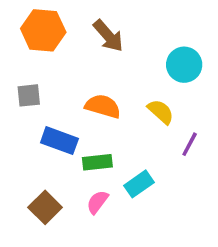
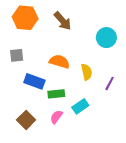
yellow semicircle: (161, 112) -> (87, 72), moved, turned 35

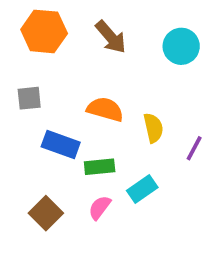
cyan circle: (106, 38) -> (181, 46), moved

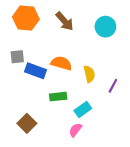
blue rectangle: (61, 145) -> (36, 71), moved
pink semicircle: (100, 208) -> (75, 130), moved

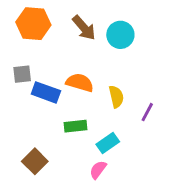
cyan circle: (105, 27) -> (120, 35), moved

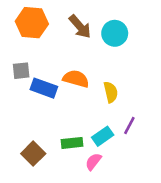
purple line: (147, 112) -> (129, 126), moved
green rectangle: (75, 126) -> (72, 143), moved

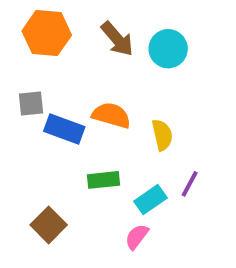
green rectangle: (72, 143) -> (103, 180), moved

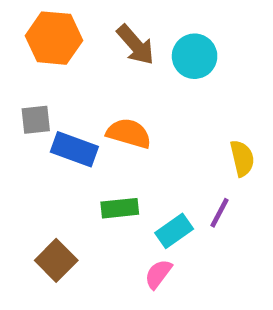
yellow semicircle: (162, 135) -> (242, 158), moved

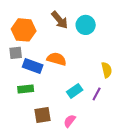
orange hexagon: (54, 38) -> (24, 30), moved
green rectangle: (120, 208) -> (26, 89), moved
cyan rectangle: (174, 231) -> (75, 91), moved
brown square: (56, 260) -> (43, 115), moved, turned 36

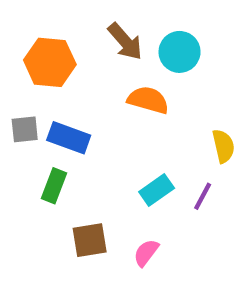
gray square: (16, 53) -> (25, 129), moved
orange semicircle: (57, 59) -> (148, 100), moved
green rectangle: (26, 89) -> (54, 186), turned -63

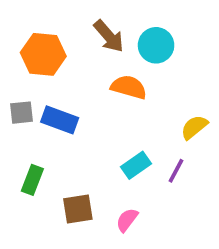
yellow semicircle: (223, 146) -> (194, 127), turned -116
green rectangle: (54, 186) -> (32, 180), moved

